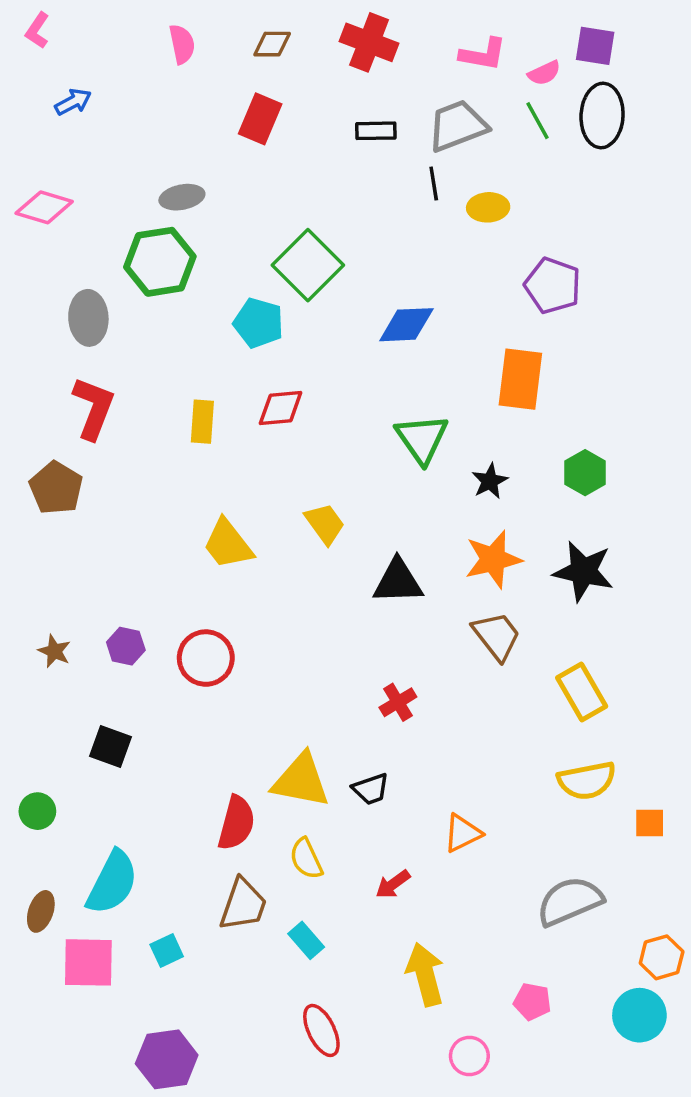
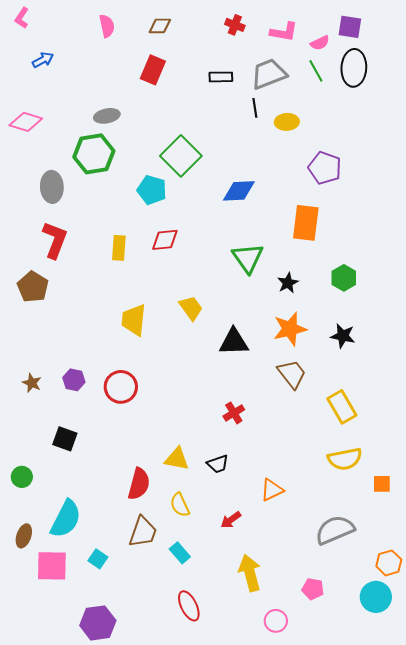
red cross: (369, 42) -> (235, 25), moved, size x0.6
yellow trapezoid: (228, 544) -> (134, 320), turned 44
black star: (583, 571) -> (343, 336), size x0.7
yellow triangle: (301, 780) -> (177, 459), size x0.7
cyan square: (167, 951) -> (98, 559), turned -30

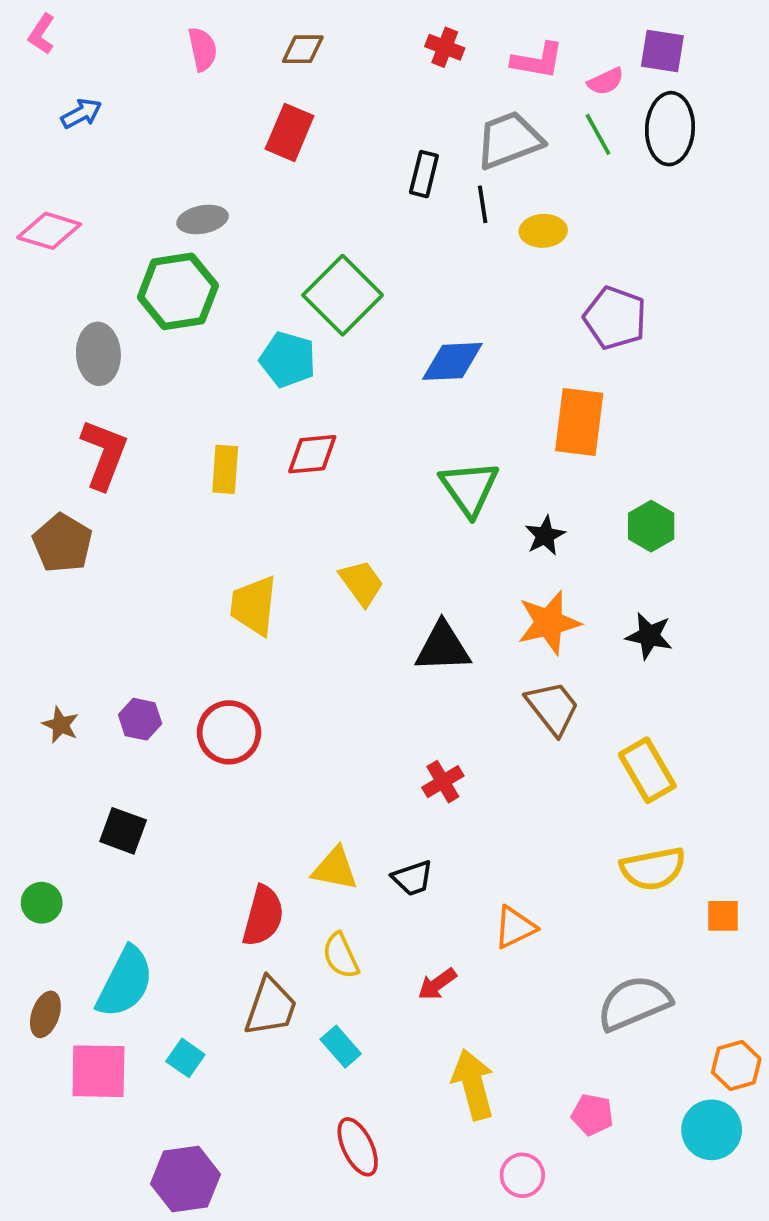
black rectangle: (221, 77) -> (424, 174), moved, turned -75

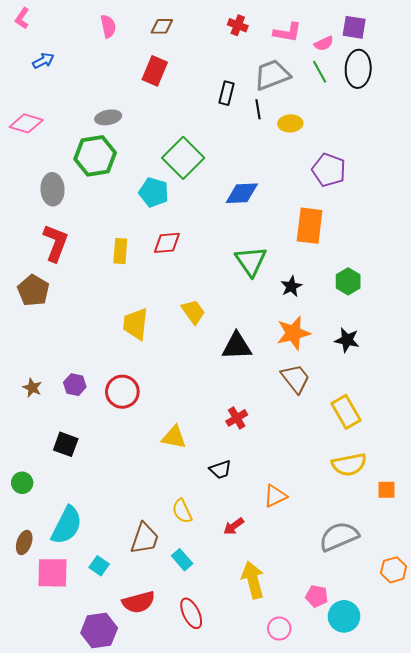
yellow triangle: (335, 869) -> (174, 437), moved
red semicircle: (263, 916) -> (139, 602), moved, turned 60
cyan circle: (712, 1130) -> (344, 616), moved

